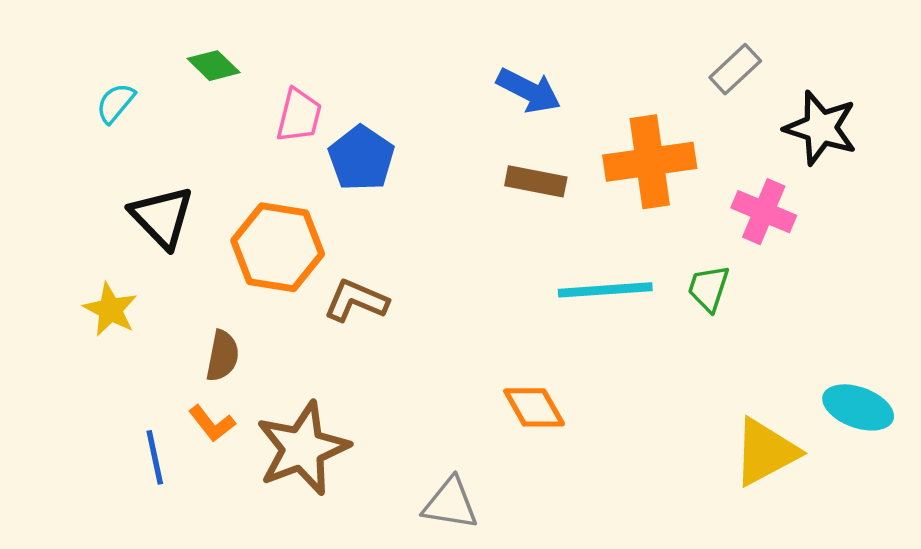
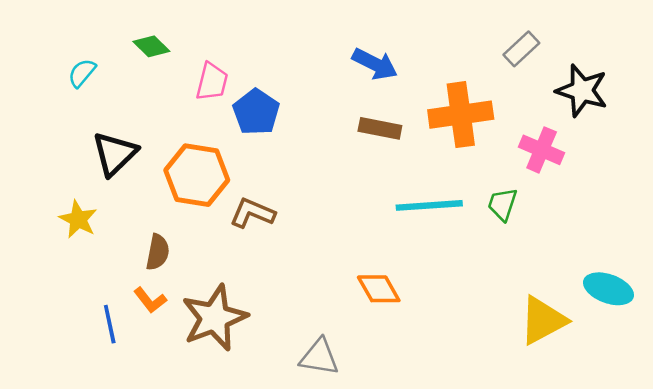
black triangle: (162, 217) -> (115, 154), turned 30

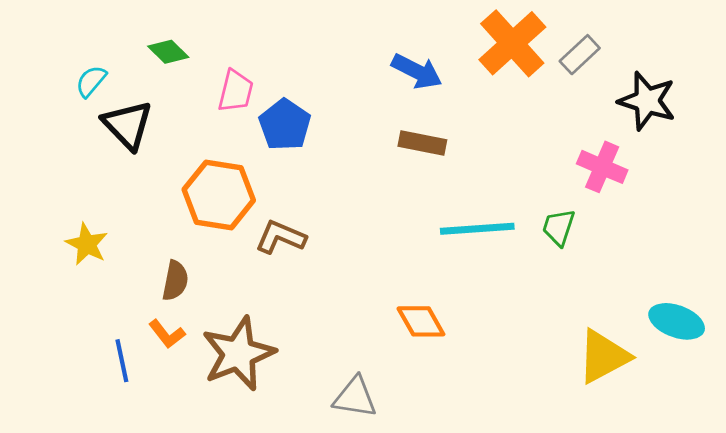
orange cross: (461, 115) -> (512, 43), moved, turned -34
black triangle: (115, 154) -> (128, 125), moved, turned -30

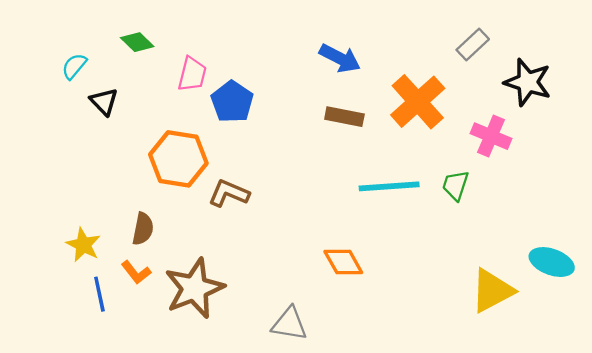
orange cross: (512, 43) -> (418, 102), moved
black triangle: (128, 125) -> (104, 102), size x0.7
yellow star: (87, 244) -> (83, 245), moved

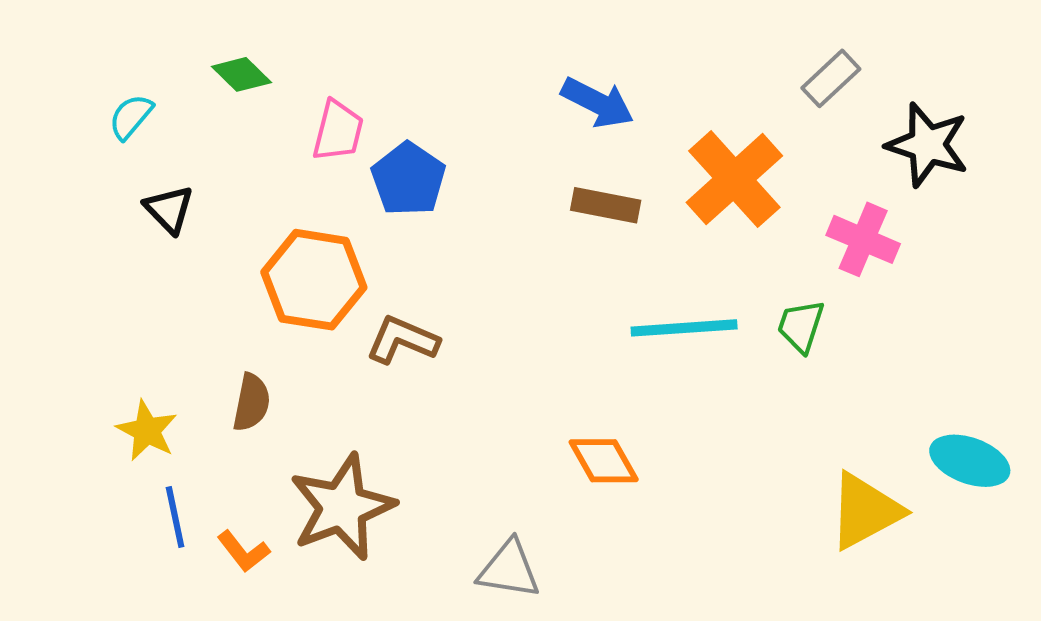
black triangle: (104, 102) -> (169, 209), moved
orange L-shape: (136, 272) -> (243, 551), moved

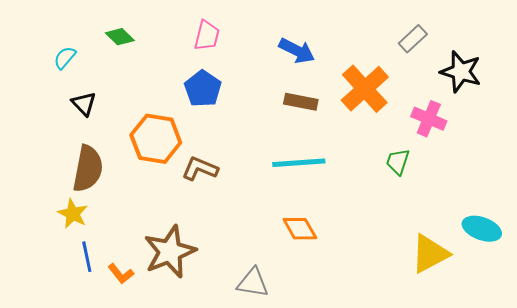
pink trapezoid: (338, 131) -> (207, 36), moved
cyan line: (684, 328) -> (299, 163), moved
brown semicircle: (251, 402) -> (88, 169), moved, size x1.6

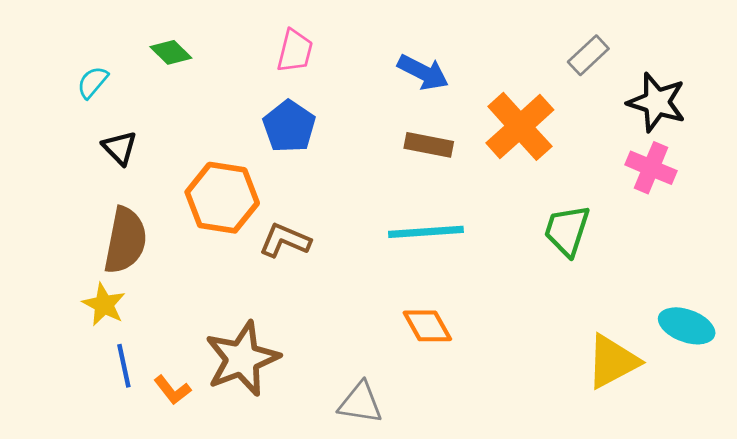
pink cross: (429, 119) -> (651, 168), moved
green trapezoid: (398, 162) -> (567, 230), size x1.4

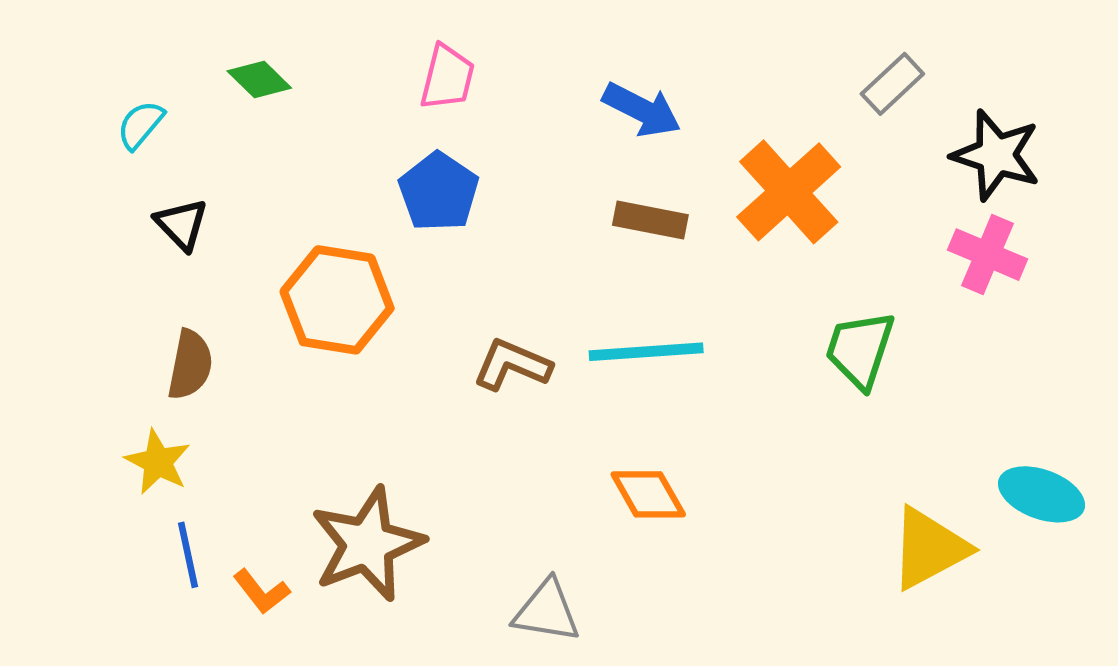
brown semicircle: (125, 240) -> (190, 365), size x0.7
brown L-shape: (285, 240) -> (512, 365), moved

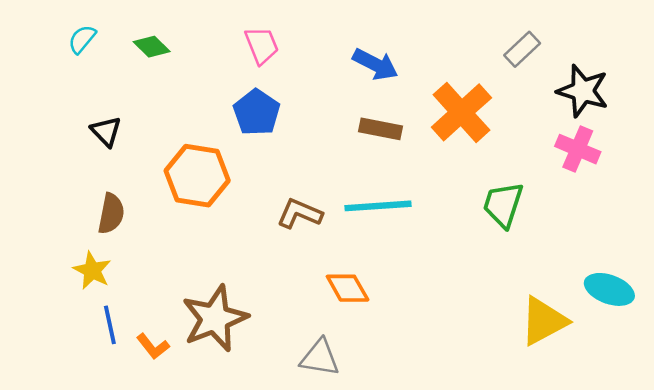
pink trapezoid: (447, 77) -> (262, 45), turned -36
cyan semicircle: (140, 125) -> (82, 39), moved
orange diamond: (648, 494) -> (348, 288), moved

